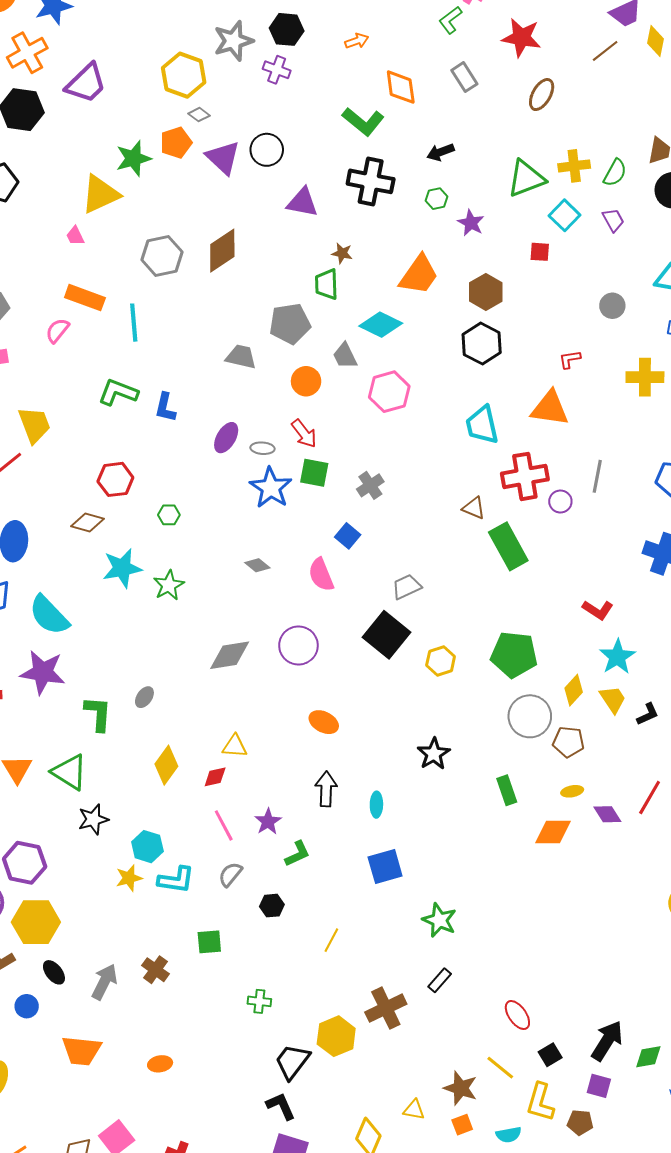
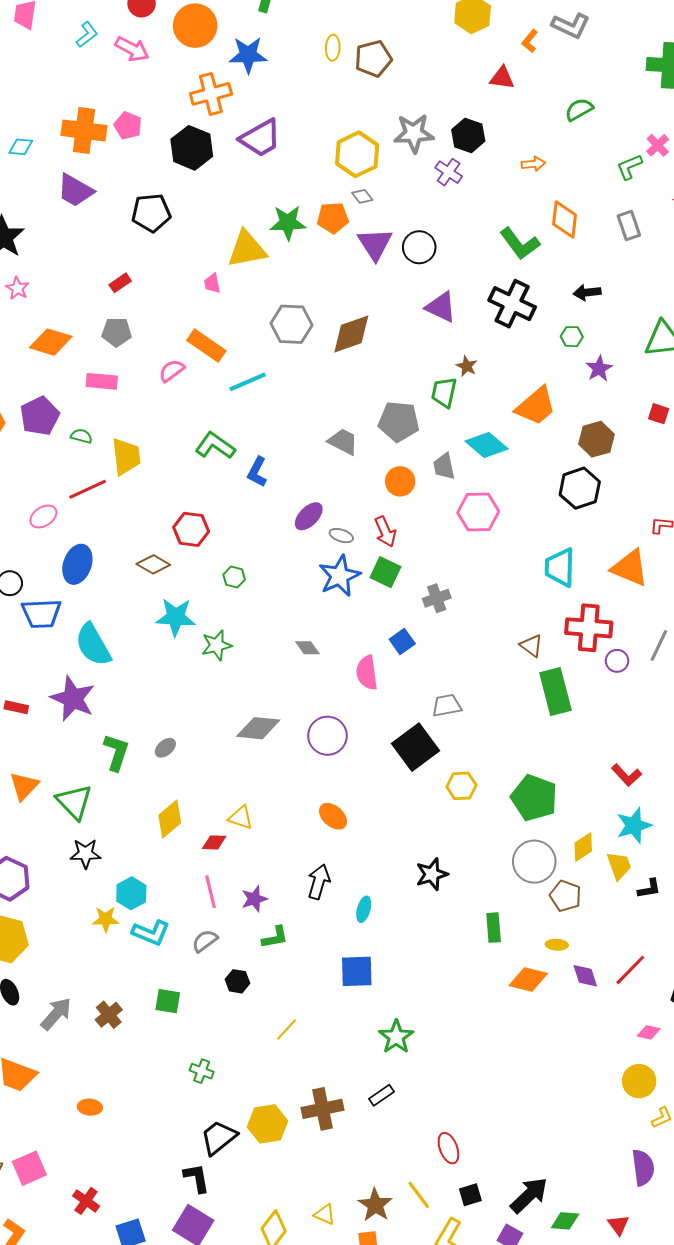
cyan line: (134, 323) -> (248, 382), turned 57

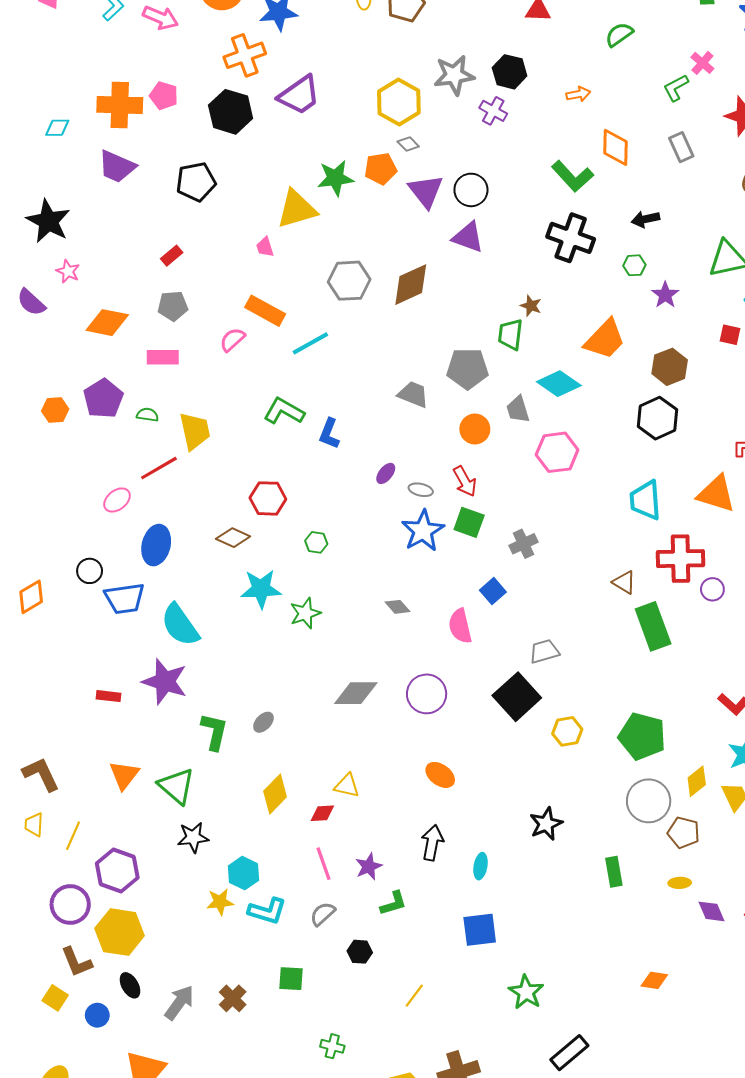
purple triangle: (441, 307) -> (468, 237), moved
purple ellipse: (309, 516) -> (386, 473), size x0.7
orange diamond: (528, 979) -> (654, 980), moved, size x0.7
black rectangle: (382, 1095) -> (569, 1053), moved, size x1.5

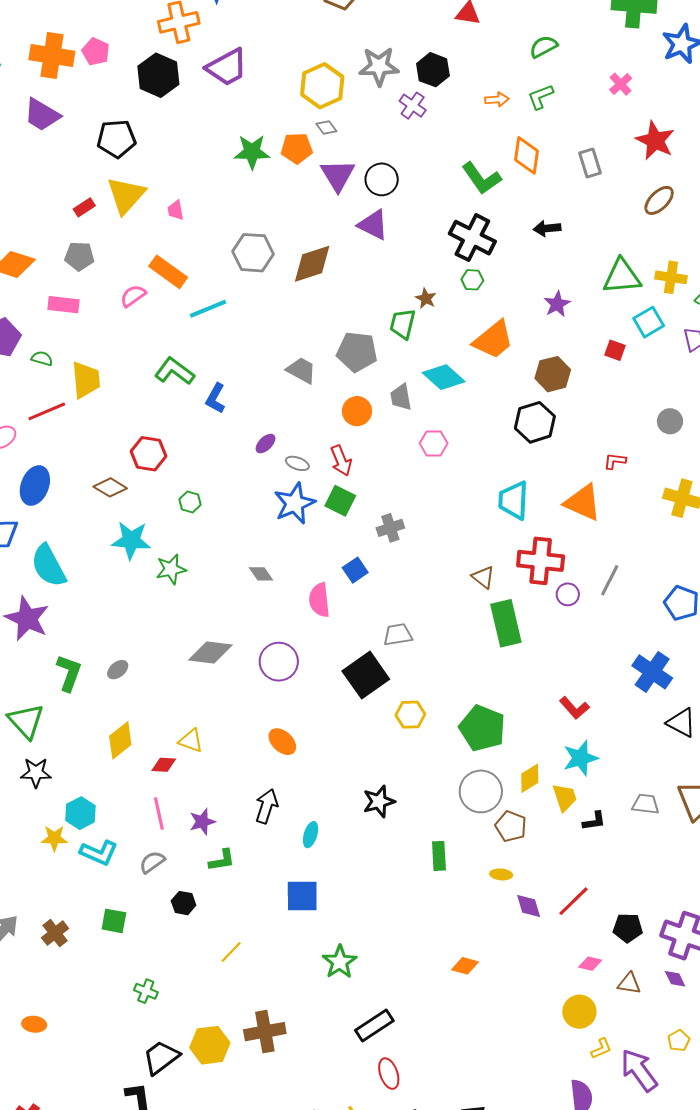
green L-shape: (676, 88) -> (541, 97), moved
yellow triangle: (297, 209) -> (126, 195), moved, turned -39
green hexagon: (634, 265) -> (472, 280), moved
pink hexagon: (557, 452) -> (434, 443), size x0.7

